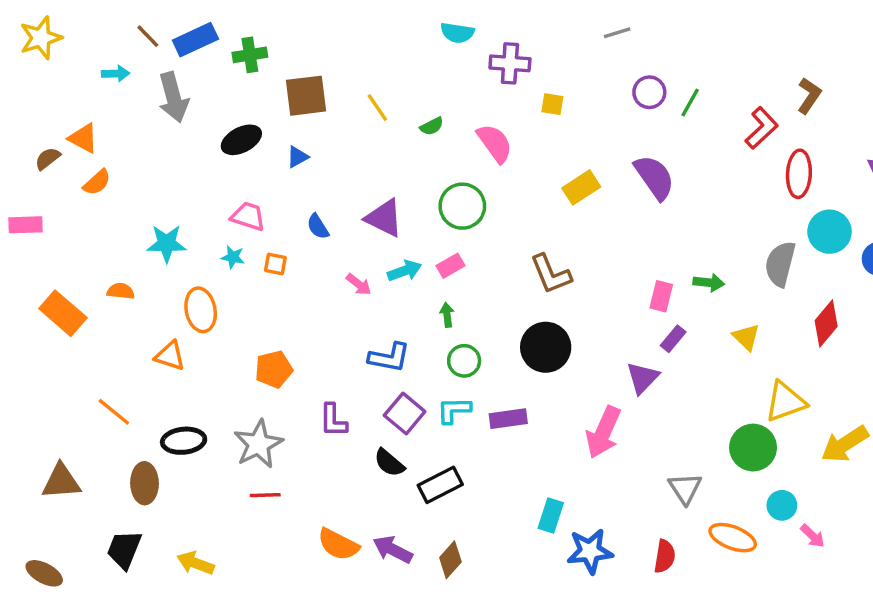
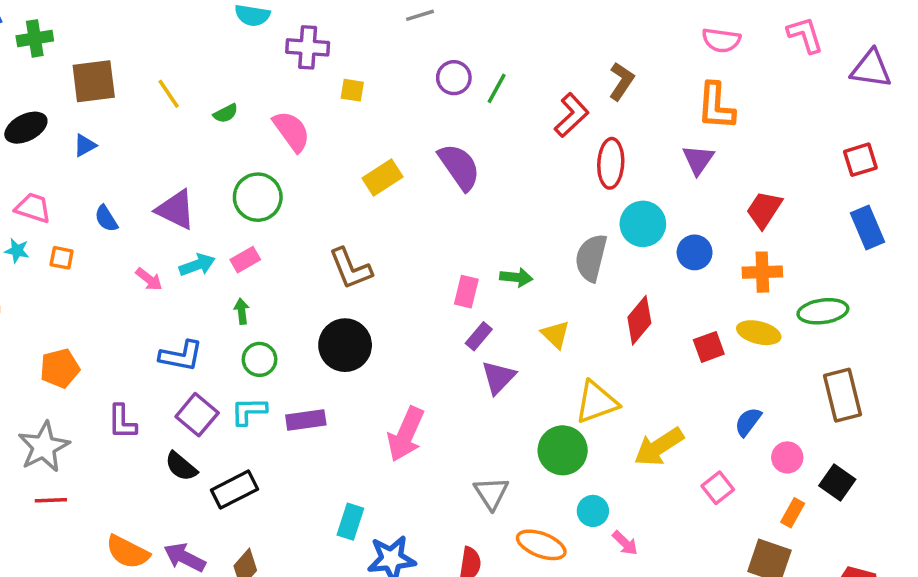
purple triangle: (643, 378) -> (498, 377), moved

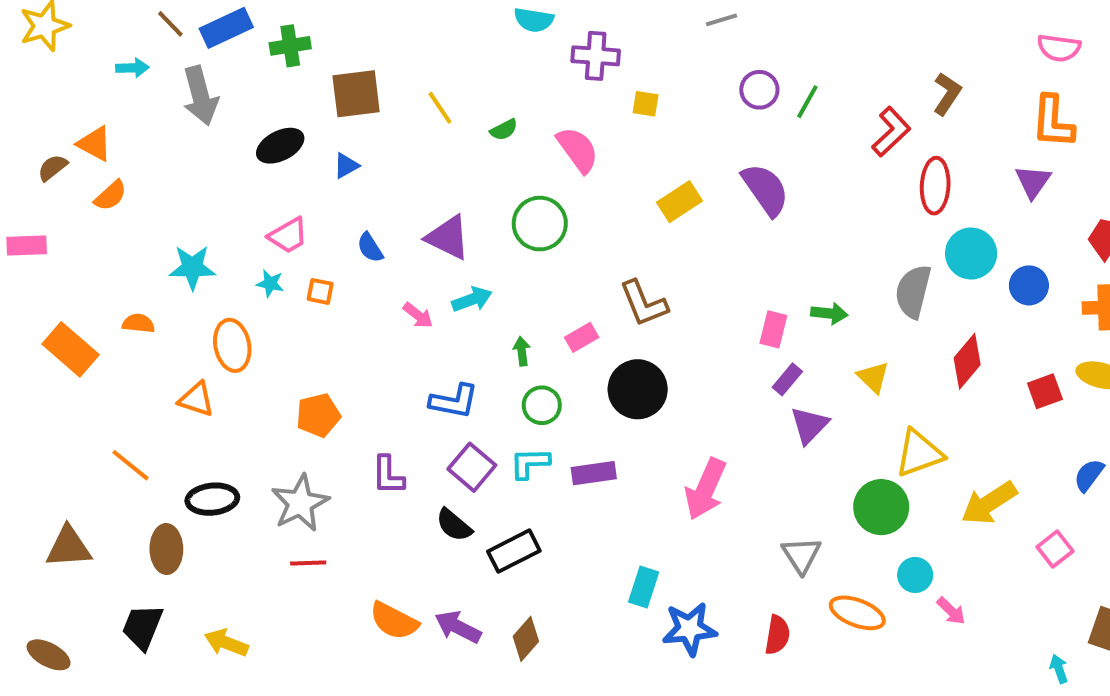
pink trapezoid: (33, 208) -> (288, 236), turned 132
pink rectangle: (245, 260) -> (582, 337), moved

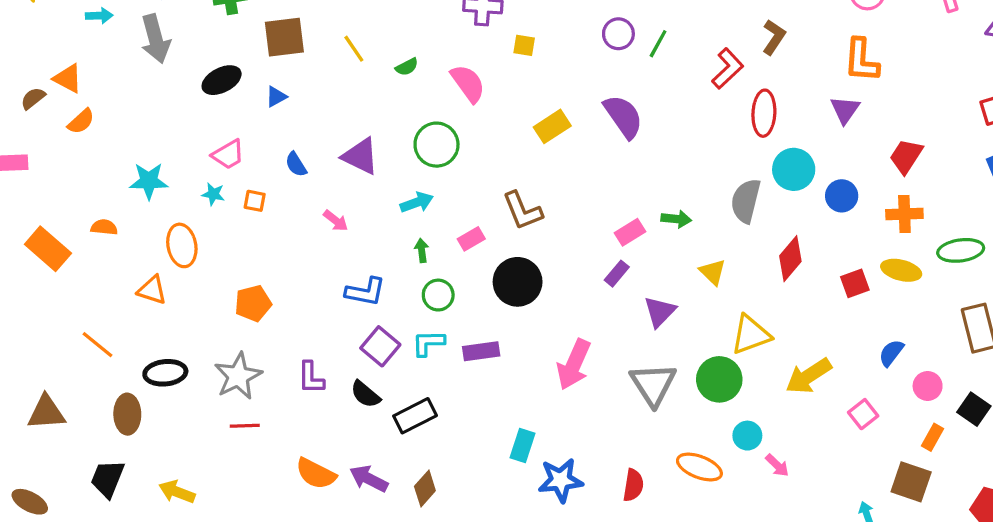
cyan arrow: (472, 299) -> (417, 202), moved
pink rectangle: (773, 329) -> (630, 232), turned 44
purple rectangle: (787, 379) -> (617, 274), moved
purple L-shape: (388, 475) -> (311, 378), moved
gray triangle: (801, 555) -> (653, 384), moved, size x1.4

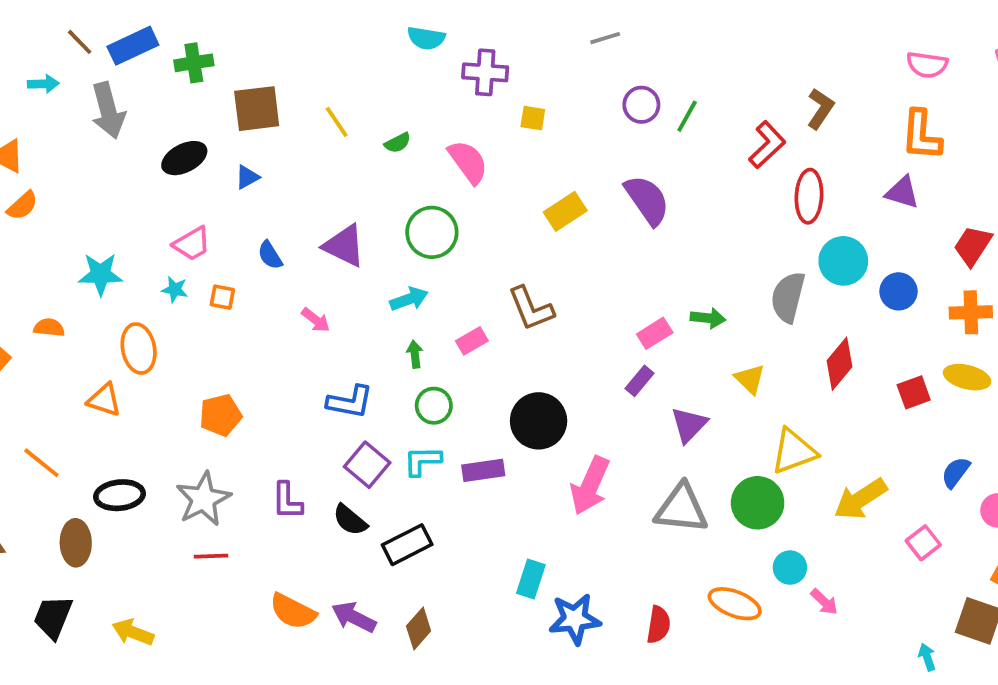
purple triangle: (845, 110) -> (902, 192), turned -48
black circle: (518, 282) -> (539, 421), moved
gray triangle: (653, 384) -> (681, 508), turned -51

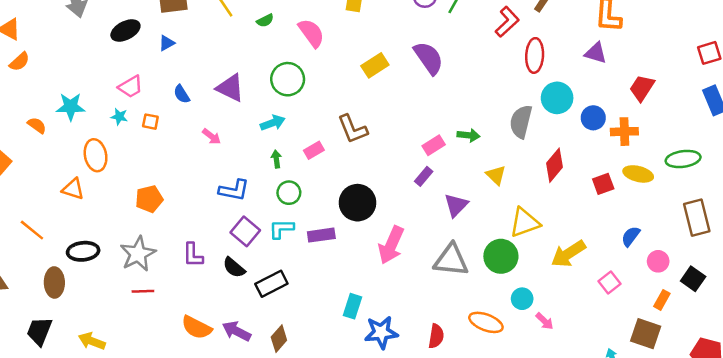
orange cross: (971, 312) -> (624, 132), moved
orange semicircle: (49, 328) -> (37, 125), moved, turned 30

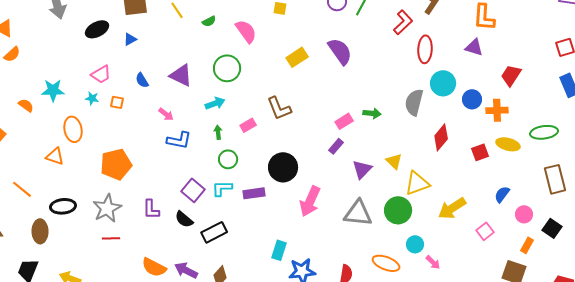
yellow triangle: (496, 175) -> (394, 161), moved
blue L-shape: (234, 190) -> (179, 140), moved
orange pentagon: (149, 199) -> (116, 164), size x1.4

